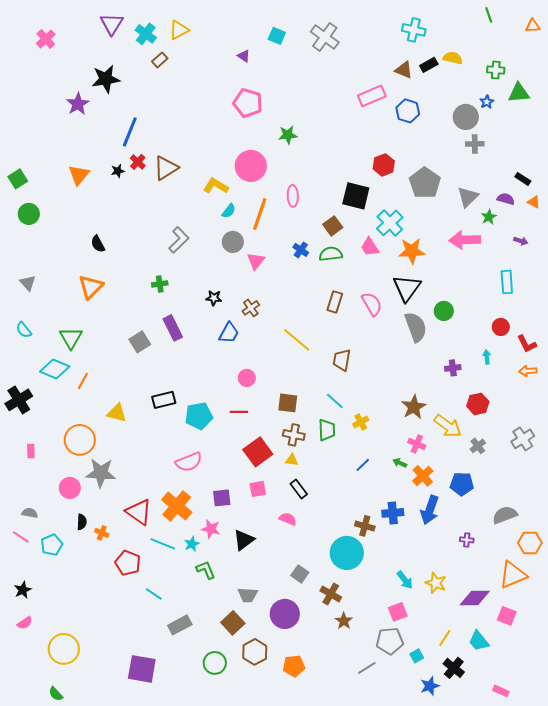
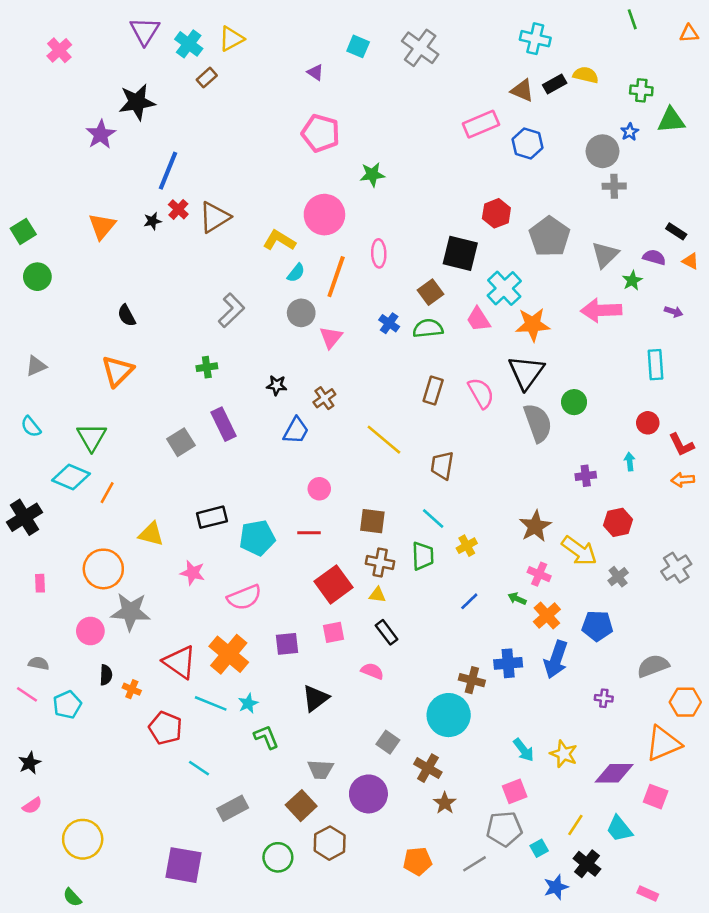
gray triangle: (28, 283) -> (36, 366), turned 48
pink star: (211, 529) -> (193, 573), moved
orange pentagon: (294, 666) -> (418, 861), moved

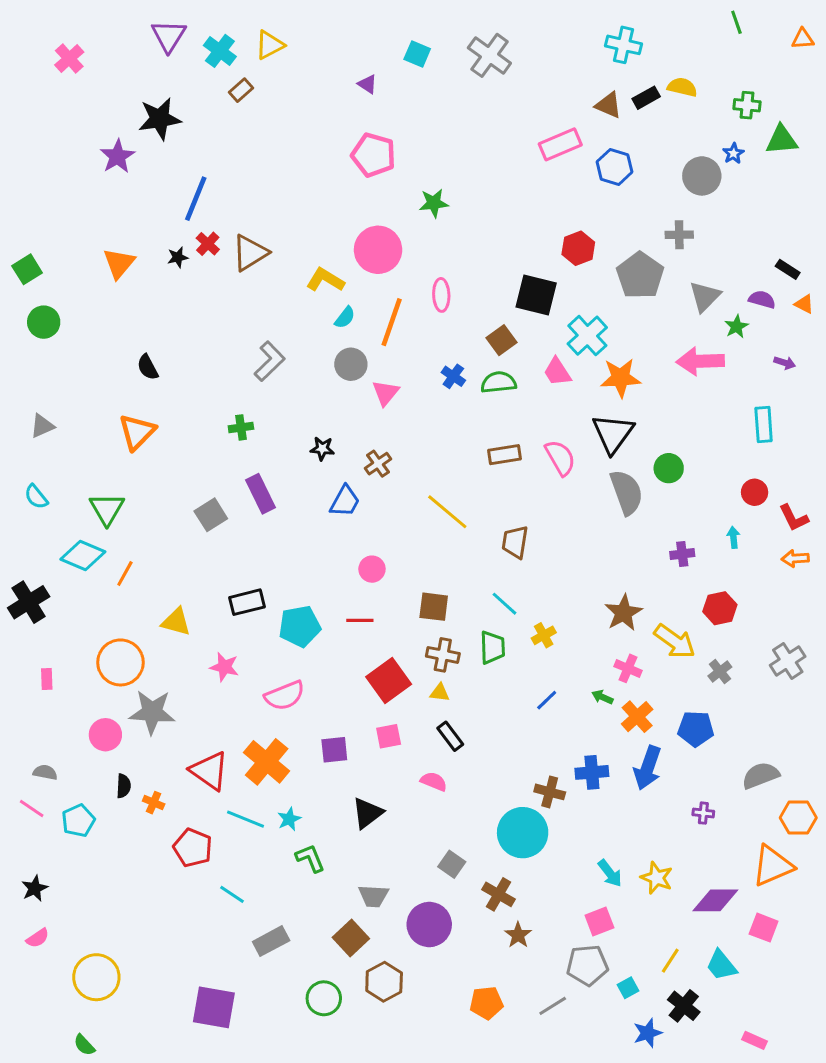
gray cross: (614, 186) -> (679, 235), moved
brown rectangle: (433, 390) -> (505, 455), turned 64

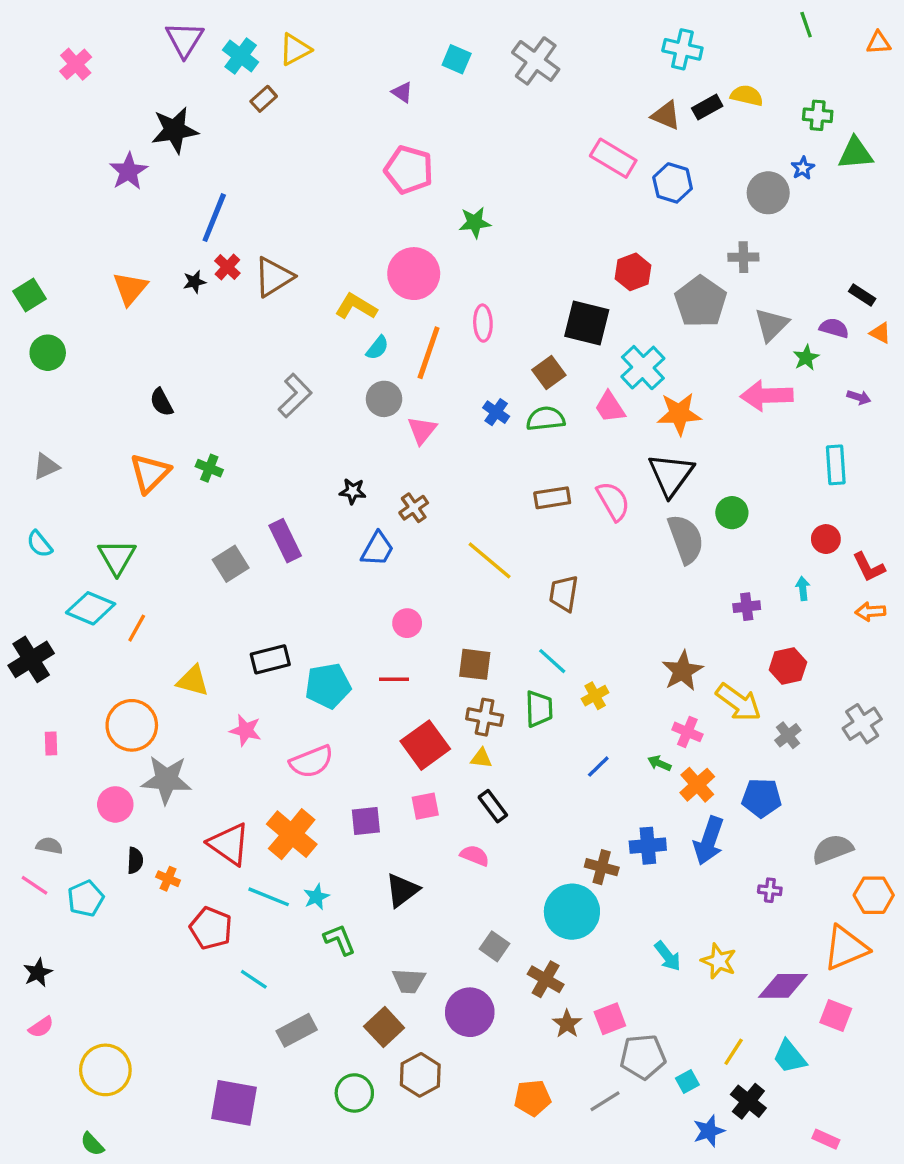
pink rectangle: (560, 144) -> (613, 158), turned 54
green cross: (241, 427) -> (209, 468), moved, turned 30
pink square: (599, 921) -> (610, 1019), moved

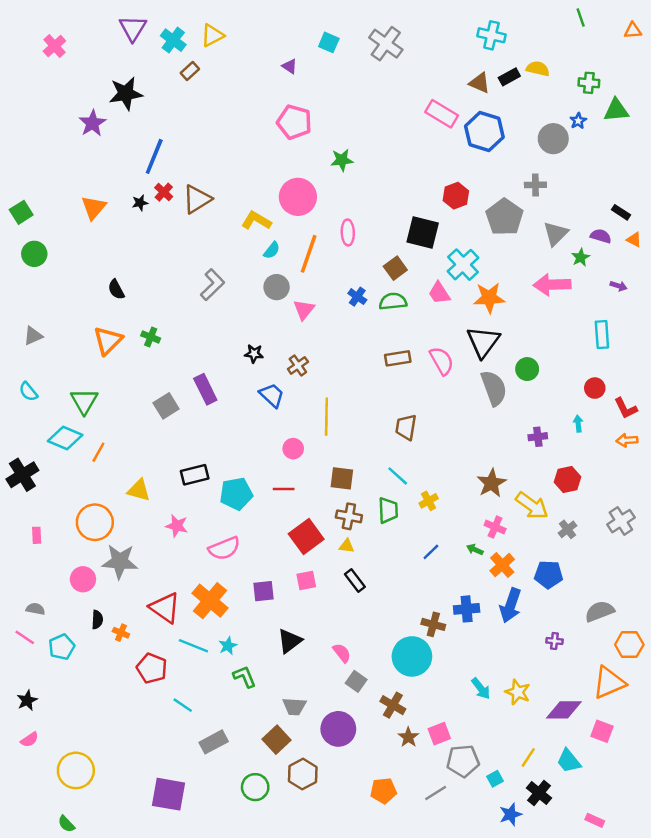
blue hexagon: (673, 183) -> (484, 132), size x1.4
blue trapezoid: (377, 549) -> (272, 395), turned -76
yellow line: (490, 560) -> (326, 417), moved, turned 51
pink semicircle: (475, 856) -> (342, 653), moved, turned 30

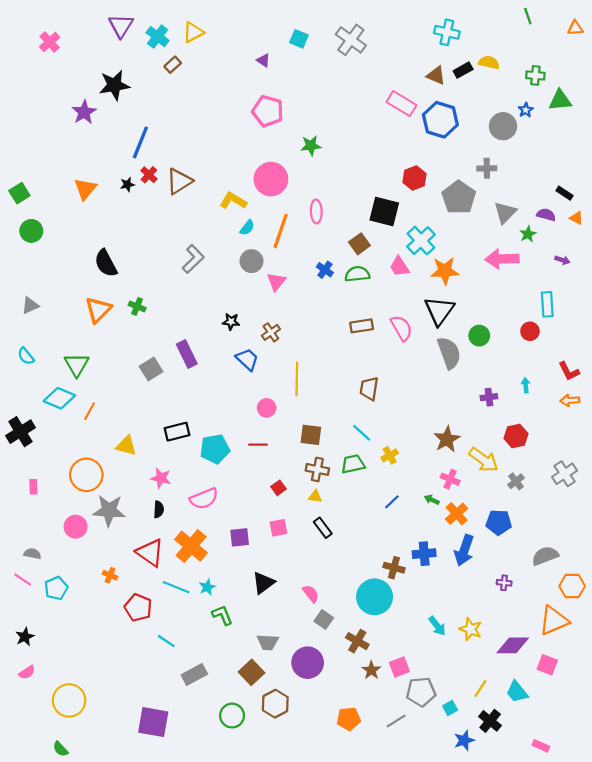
black semicircle: (116, 289) -> (106, 263), size x1.5
red circle: (595, 388) -> (530, 331), moved
green trapezoid: (388, 510) -> (353, 464), turned -100
red square: (306, 537) -> (278, 488), size x0.5
black semicircle: (97, 620) -> (159, 509), moved

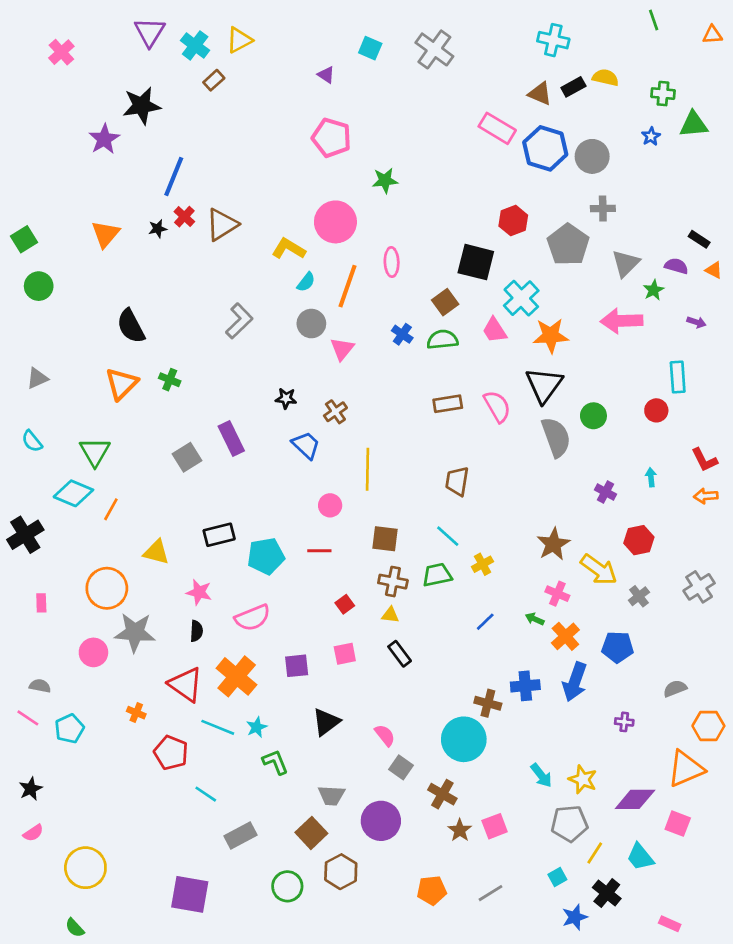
gray circle: (503, 126) -> (592, 156), moved
purple cross: (489, 397) -> (605, 492), turned 35
gray semicircle: (545, 556) -> (675, 688), size x0.7
gray pentagon: (421, 692) -> (569, 824), moved

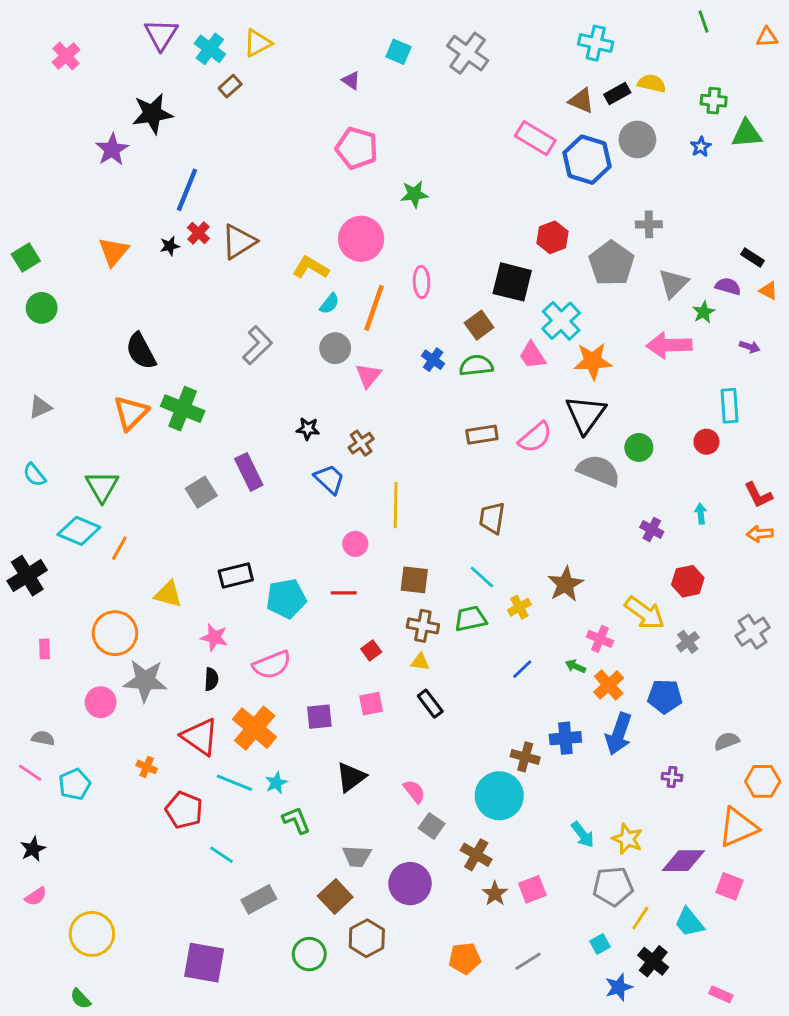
gray circle: (592, 156) -> (637, 139), moved
green cross: (170, 380) -> (183, 409), size x1.8
pink semicircle: (497, 406) -> (535, 437), turned 80
gray semicircle: (556, 437) -> (599, 470), turned -48
brown star: (553, 544) -> (565, 584), moved

